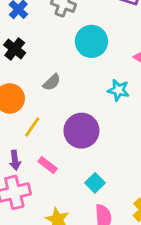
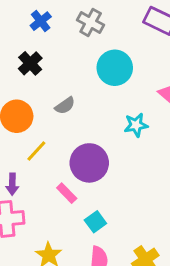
cyan star: (118, 90) -> (136, 125), turned -30
pink rectangle: (48, 165) -> (67, 193), moved

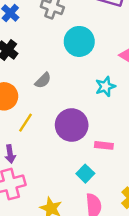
pink rectangle: (67, 193) -> (104, 145), moved, turned -30

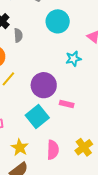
gray semicircle: (43, 80) -> (18, 35), moved, turned -56
cyan square: (85, 174) -> (37, 117), moved, size x1.6

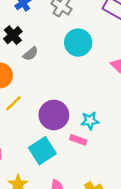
gray semicircle: (18, 35) -> (31, 54), turned 48
cyan star: (73, 59) -> (90, 121), moved

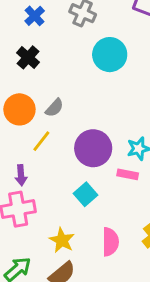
gray semicircle: (31, 54) -> (54, 108), moved
cyan square: (42, 151) -> (86, 194), size x0.7

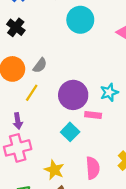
pink rectangle: (128, 174) -> (93, 115), moved

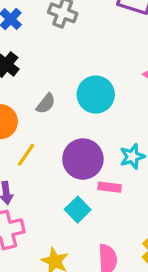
cyan circle: (80, 20) -> (96, 95), moved
gray semicircle: (40, 65) -> (46, 104), moved

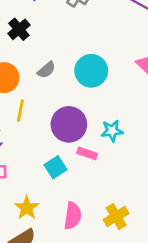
yellow line: (26, 155) -> (20, 111), turned -35

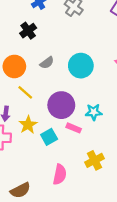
yellow line: (20, 111) -> (25, 92), turned -63
yellow star: (27, 208) -> (28, 125), moved
yellow cross: (116, 217) -> (95, 160), moved

